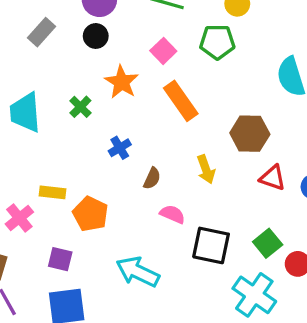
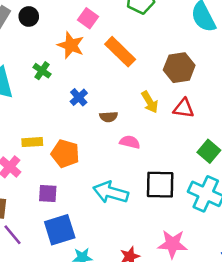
black circle: (96, 36) -> (29, 16), moved
pink square: (163, 51) -> (88, 18), moved
brown semicircle: (152, 178) -> (109, 117), turned 72
red triangle: (273, 178) -> (184, 108), moved
black square: (211, 245) -> (160, 185), moved

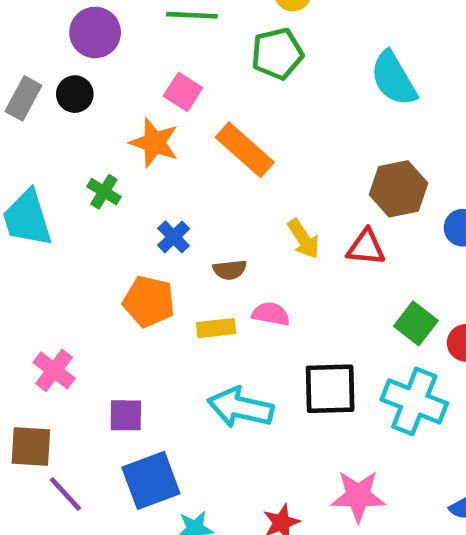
brown hexagon: (179, 68) -> (398, 189), moved
yellow rectangle: (32, 142) -> (216, 328), moved
orange pentagon: (65, 154) -> (149, 301), moved

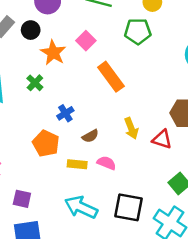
orange star: (154, 143) -> (53, 53), moved
brown semicircle: (230, 270) -> (90, 136), turned -35

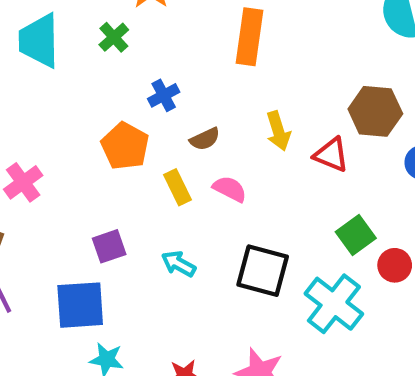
orange rectangle: (111, 77) -> (249, 37), turned 40
yellow rectangle: (77, 164) -> (178, 187), turned 54
purple square: (22, 199) -> (109, 246), moved, turned -36
cyan arrow: (81, 207) -> (179, 264), size x0.6

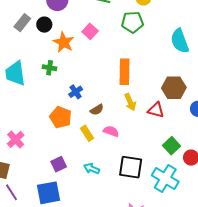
green cross: (114, 37) -> (50, 68), turned -32
orange rectangle: (249, 37) -> (124, 72), moved

